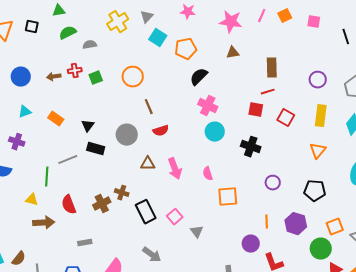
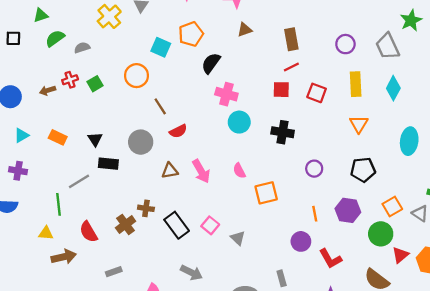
cyan square: (158, 38) -> (161, 47), moved

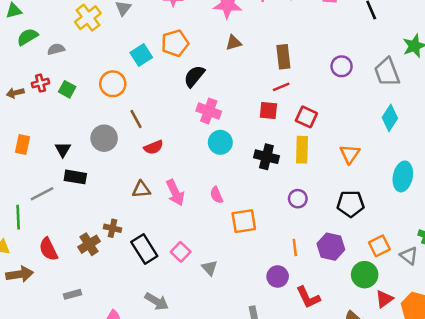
cyan square: (161, 47) -> (141, 55), turned 30
green square: (95, 84) -> (67, 89), turned -35
yellow rectangle: (356, 84) -> (302, 150), moved
orange rectangle: (58, 137) -> (22, 144), turned 72
gray circle: (141, 142) -> (104, 138), moved

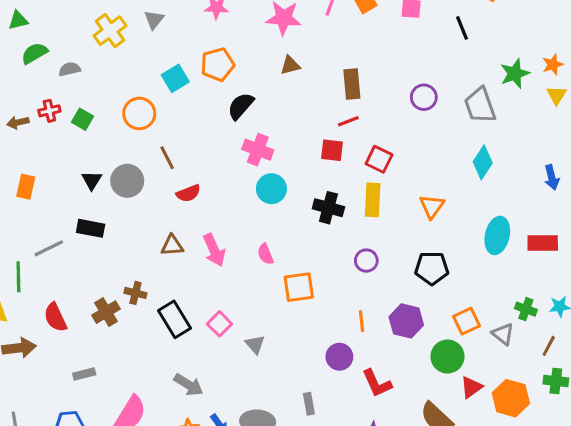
black triangle: (63, 149) -> (92, 180), moved

